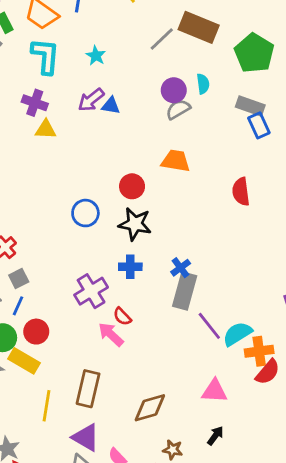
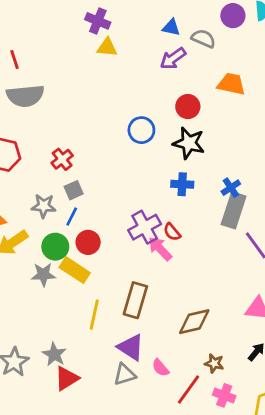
purple arrow: (91, 100) -> (173, 58), moved
gray semicircle: (178, 109) -> (203, 38), moved, turned 50
purple cross: (91, 291) -> (145, 227), moved

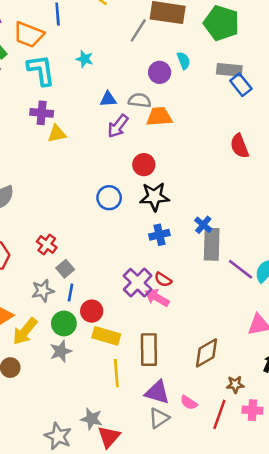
orange trapezoid: (231, 84) -> (159, 117), moved
yellow rectangle: (75, 270) -> (106, 336), moved

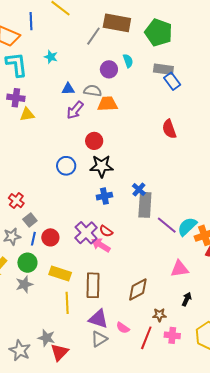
red circle: (92, 311) -> (50, 237), moved

